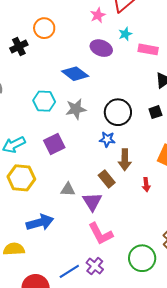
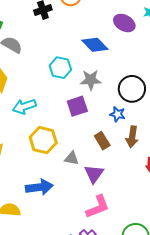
purple square: (54, 144) -> (77, 106), moved
yellow hexagon: (21, 178) -> (43, 140), moved
brown rectangle: (107, 179) -> (102, 141), moved
pink L-shape: (101, 234) -> (98, 207), turned -92

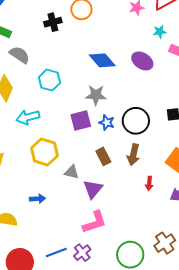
purple ellipse: (124, 23) -> (142, 61), moved
cyan hexagon: (60, 68) -> (49, 80), moved
black circle: (132, 89) -> (136, 121), moved
blue star: (118, 114) -> (107, 123), moved
blue arrow: (39, 187) -> (37, 199), size x0.6

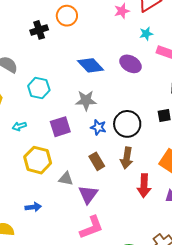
cyan arrow: (28, 117) -> (19, 126), size x0.6
purple square: (81, 120) -> (60, 127), moved
red arrow: (149, 183) -> (144, 186), size x1.6

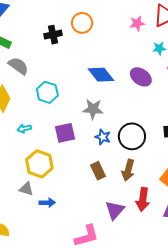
gray triangle: (66, 179) -> (26, 189), moved
purple triangle: (88, 194) -> (115, 210), moved
blue arrow: (33, 207) -> (47, 203), moved

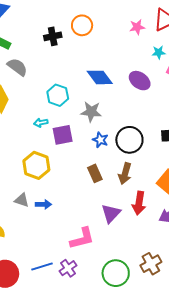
cyan hexagon: (47, 92) -> (58, 95), moved
cyan arrow: (24, 129) -> (41, 123), moved
gray triangle: (26, 189) -> (22, 200), moved

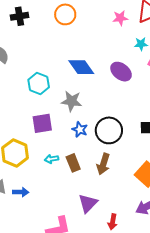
black cross: (53, 36) -> (20, 16), moved
cyan arrow: (41, 123) -> (52, 159), moved
red arrow: (139, 203) -> (113, 222), moved, size x0.7

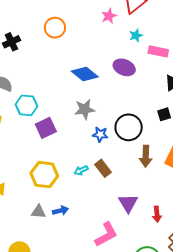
cyan hexagon: (39, 83) -> (26, 105), moved
purple square: (42, 123) -> (46, 128), moved
brown arrow: (103, 164) -> (146, 156), moved

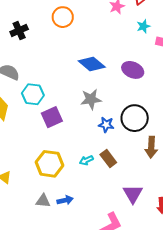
purple ellipse: (124, 67) -> (133, 70), moved

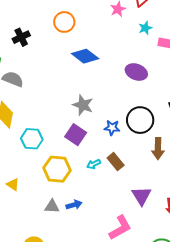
blue diamond: (92, 64) -> (85, 56), moved
cyan hexagon: (33, 94) -> (32, 139), moved
gray star: (91, 99) -> (83, 105), moved, turned 30
purple square: (52, 117) -> (76, 135), moved, turned -30

